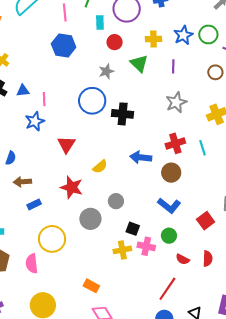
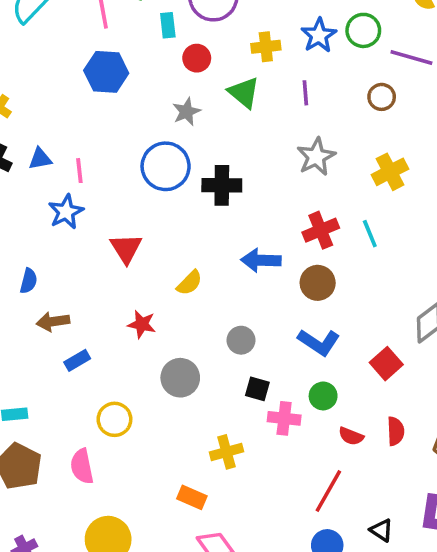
red star: (72, 187) -> (142, 324), size x0.7
gray circle: (116, 201) -> (241, 340), moved
yellow circle: (52, 239) -> (114, 419), size x0.7
yellow cross: (122, 250) -> (226, 452), moved

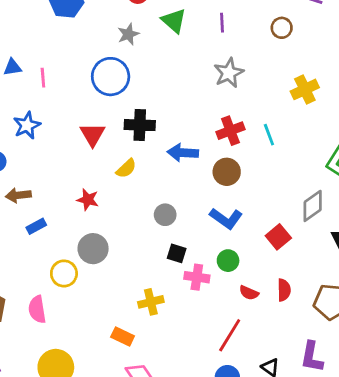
yellow cross: (390, 172) -> (305, 89), moved
black cross: (222, 185) -> (140, 125), moved
blue star: (66, 212) -> (27, 125), moved
red triangle: (126, 248) -> (93, 134), moved
gray circle: (180, 378) -> (93, 249), moved

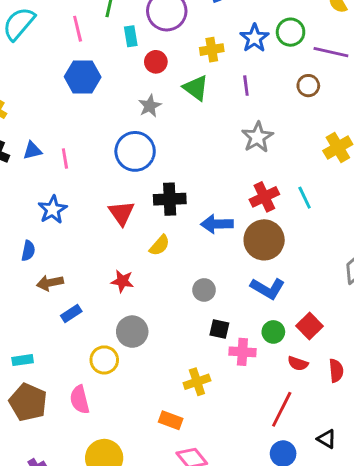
brown circle: (227, 172) -> (264, 240), size x1.4
red square: (278, 237) -> (309, 326), moved
red semicircle: (284, 290) -> (336, 371), moved

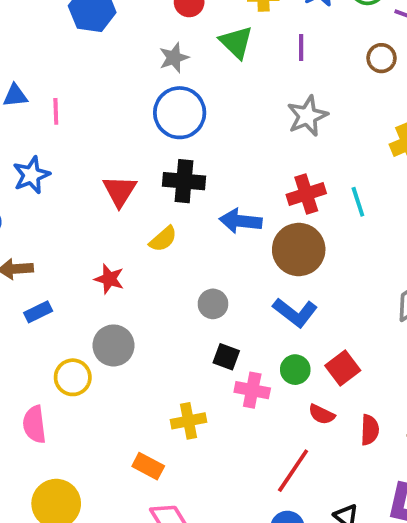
blue circle: (135, 151) -> (180, 113), moved

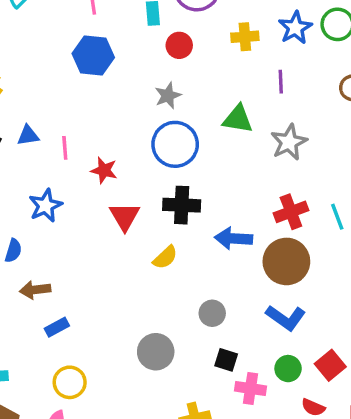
green triangle: (236, 42) -> (238, 119), moved, turned -32
red star: (109, 279) -> (104, 170), moved
gray circle: (114, 345) -> (156, 352), moved
yellow circle: (73, 377) -> (70, 382), moved

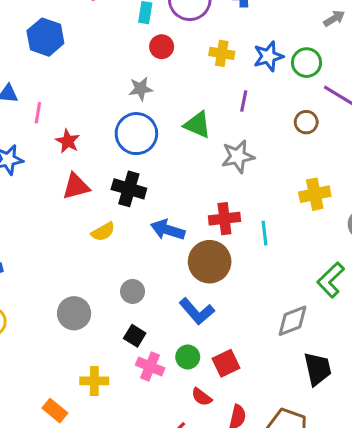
blue hexagon: (93, 56) -> (45, 37), moved
red triangle: (125, 216) -> (76, 186), turned 32

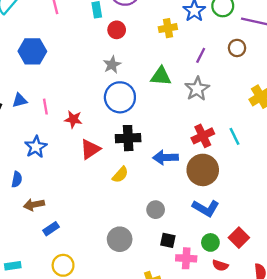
yellow cross: (222, 53) -> (168, 28), moved
purple line: (244, 101) -> (201, 55), moved, turned 35
red semicircle: (202, 397) -> (220, 265), moved

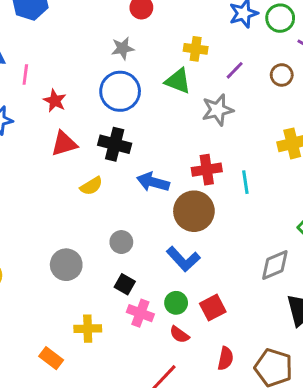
yellow cross: (168, 28) -> (196, 49), moved

